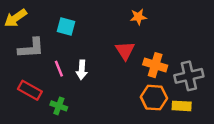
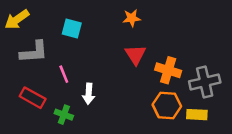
orange star: (138, 17) -> (132, 18), moved
white arrow: (82, 70) -> (89, 94), moved

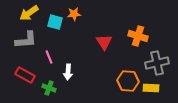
orange star: (132, 18) -> (74, 14), moved
yellow arrow: (17, 19) -> (29, 13), moved
orange cross: (168, 70) -> (138, 36), moved

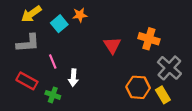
cyan square: (55, 22) -> (59, 24), turned 35
gray cross: (157, 63) -> (169, 68), turned -35
yellow rectangle: (151, 88) -> (163, 95), turned 56

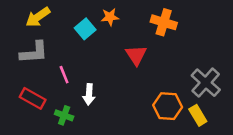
orange star: (80, 15) -> (110, 17), moved
cyan square: (59, 24) -> (85, 29), moved
orange cross: (149, 39) -> (164, 22), moved

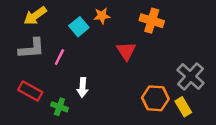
pink line: (64, 75) -> (59, 57), moved, turned 49

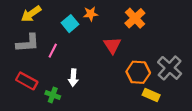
orange cross: (152, 21) -> (135, 18), turned 30
orange hexagon: (155, 98) -> (138, 72), moved
yellow rectangle: (183, 107) -> (151, 95), moved, turned -35

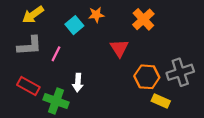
gray cross: (170, 68) -> (180, 72), turned 30
green cross: (53, 95) -> (56, 101), size x1.5

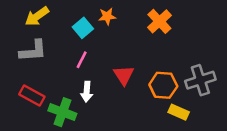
red triangle: (119, 48) -> (124, 75), moved
pink line: (56, 54) -> (82, 60), moved

